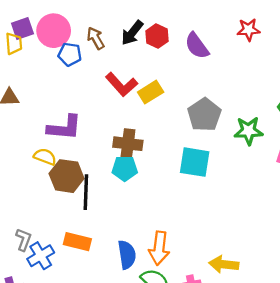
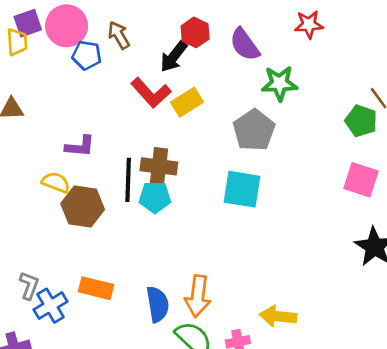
black arrow: (132, 33) -> (174, 57), moved
purple L-shape: (64, 128) -> (80, 146), size x0.7
green star: (249, 131) -> (279, 83), moved
black line: (86, 192) -> (128, 180), moved

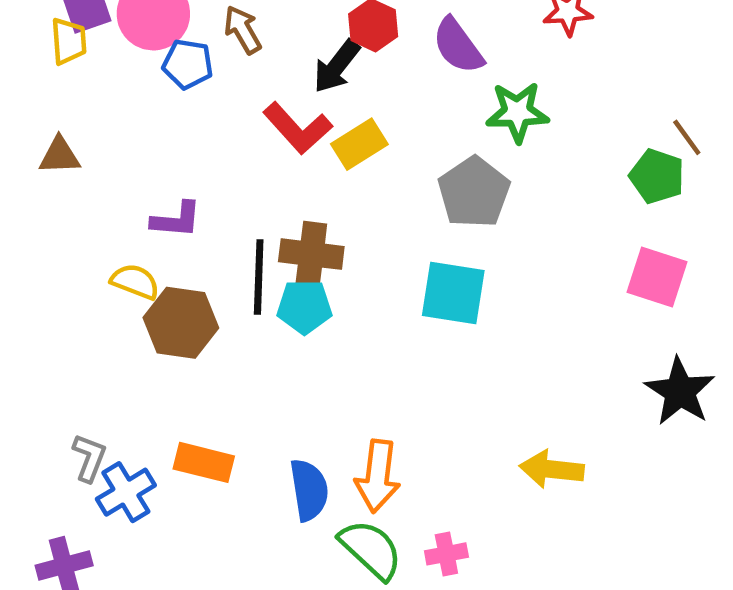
yellow arrow: (278, 316) -> (552, 469), moved

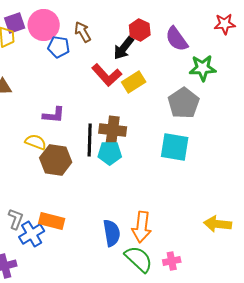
orange rectangle: (204, 462) -> (52, 221), moved

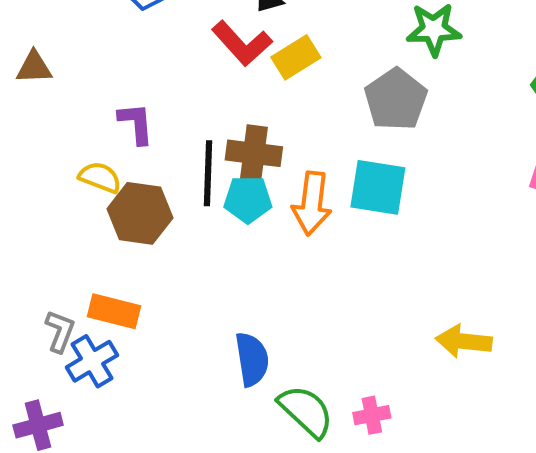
purple L-shape: (54, 115) -> (136, 123), turned -100
orange rectangle: (52, 221) -> (114, 311), moved
orange arrow: (142, 227) -> (312, 203), moved

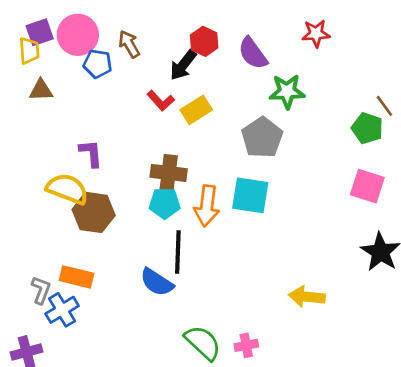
red L-shape: (242, 43) -> (161, 101), size x0.7
brown triangle: (34, 67) -> (41, 90), moved
black line: (208, 173) -> (178, 252), moved
yellow semicircle: (100, 177) -> (67, 189), size x1.5
blue semicircle: (252, 359) -> (157, 282), moved, turned 132

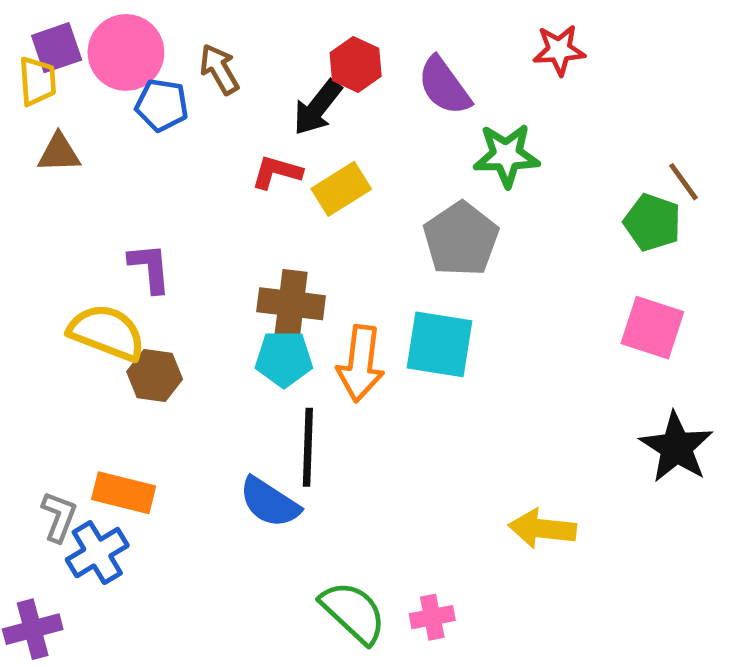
red L-shape: (161, 101) -> (277, 172), turned 148
brown hexagon: (94, 212) -> (155, 375), size x0.7

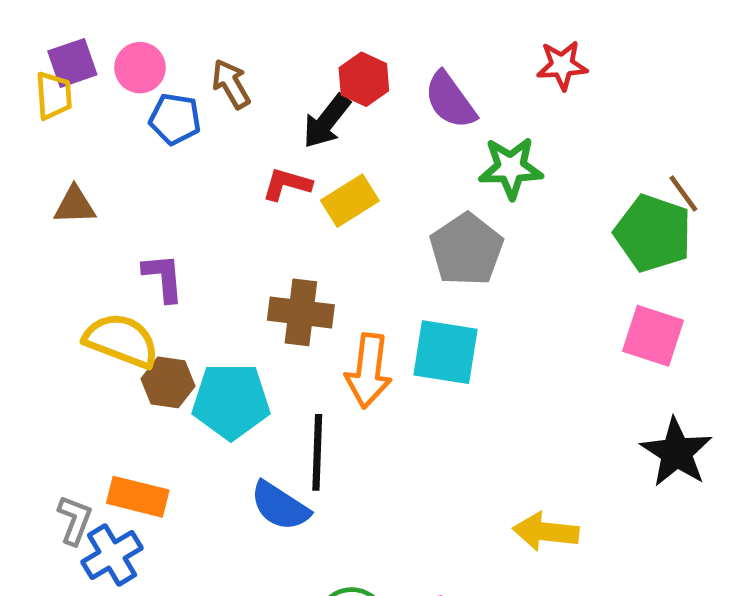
pink circle: (126, 52) -> (140, 68), size x0.7
brown triangle: (59, 153) -> (75, 205), moved
green pentagon: (652, 222) -> (653, 233), size x1.4
cyan pentagon: (284, 359) -> (231, 401), moved, size x1.4

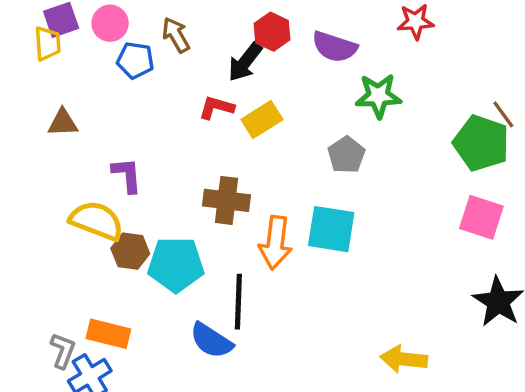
purple semicircle: (450, 100) -> (335, 47), turned -36
gray pentagon: (466, 250) -> (346, 155), size x0.7

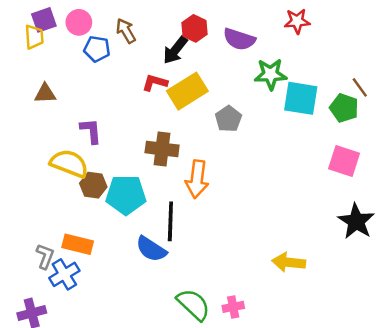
yellow rectangle: (262, 119) -> (187, 91), size x1.4
green pentagon: (481, 143) -> (344, 108), size x0.7
gray pentagon: (346, 155) -> (228, 119), moved
cyan square: (331, 229) -> (301, 98), moved

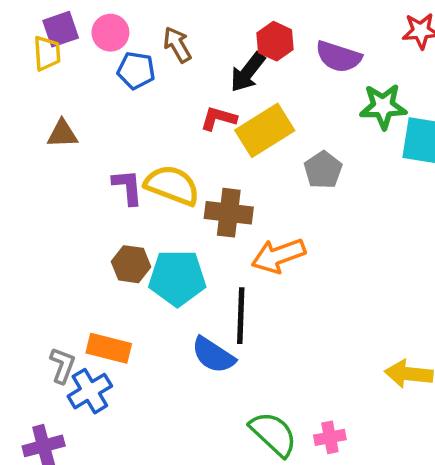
yellow semicircle: (69, 163) -> (172, 185), moved
orange arrow: (197, 179) -> (278, 256), turned 63

